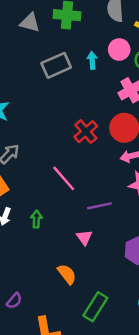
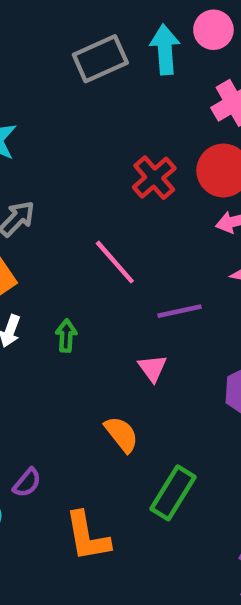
cyan arrow: (92, 60) -> (165, 50), size x1.5

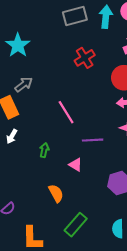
red cross: (154, 178) -> (85, 58), moved
green arrow: (66, 336) -> (44, 150), moved
pink triangle: (153, 368) -> (76, 165), turned -32

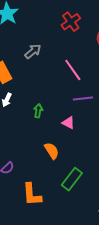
gray arrow: (24, 84) -> (33, 51), moved
pink line: (66, 112) -> (73, 70), moved

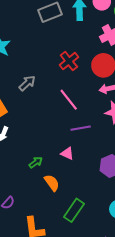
red cross: (71, 22) -> (69, 61), moved
green arrow: (38, 111) -> (36, 162), moved, turned 48

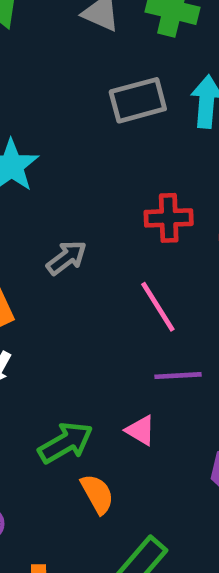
red cross: (69, 61) -> (169, 218), turned 30
green arrow: (36, 162) -> (66, 443), size x1.6

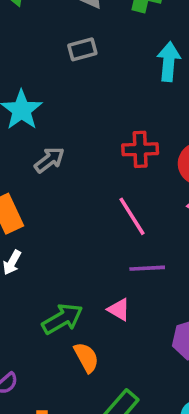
gray rectangle: (138, 100) -> (82, 49), moved, size x0.7
gray arrow: (67, 258) -> (49, 160), moved

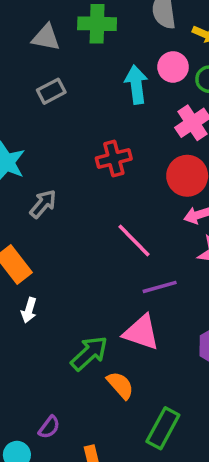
red cross: (140, 149) -> (114, 158), moved
pink triangle: (119, 309) -> (141, 332), size x1.6

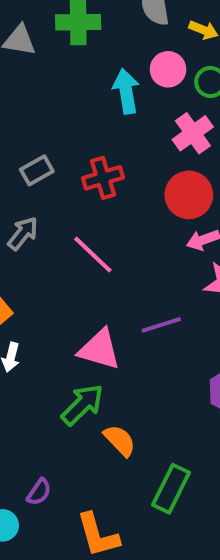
gray rectangle: (51, 91) -> (37, 170), moved
pink line: (134, 240) -> (93, 255), moved
pink triangle: (141, 332) -> (99, 349), moved

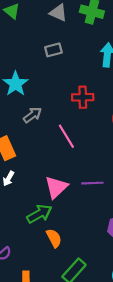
gray rectangle: (37, 170) -> (53, 50), moved
pink triangle: (99, 349) -> (56, 187), turned 45

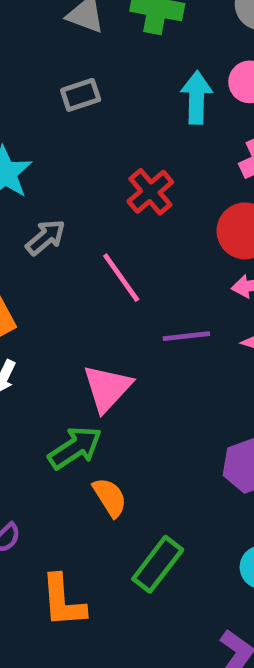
red cross: (83, 97) -> (150, 192), turned -35
purple line: (92, 183) -> (186, 336), moved

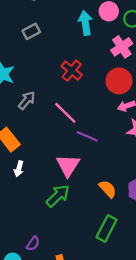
purple line: (186, 336) -> (87, 136), moved, turned 40
orange semicircle: (110, 497) -> (108, 189), moved
green rectangle: (158, 564) -> (107, 228), moved

